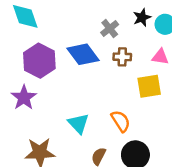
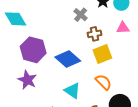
blue diamond: (83, 54) -> (68, 59), moved
yellow square: (149, 86) -> (102, 54), moved

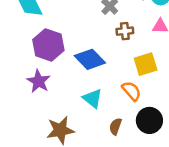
yellow square: (102, 54) -> (146, 64), moved

